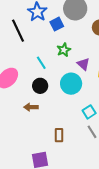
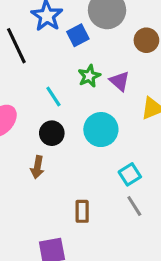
purple triangle: (83, 64) -> (120, 81), moved
brown arrow: (31, 107) -> (37, 167), turned -80

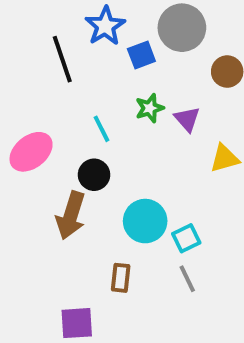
cyan circle: (101, 130) -> (145, 221), moved
brown arrow: (37, 167) -> (71, 215), size x1.6

